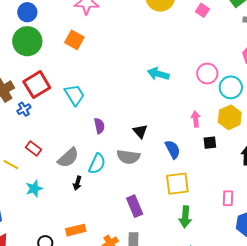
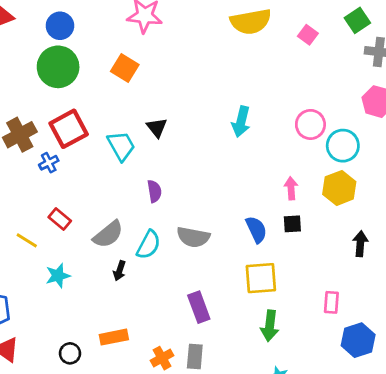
cyan arrow: (158, 74) -> (241, 122), turned -95
black triangle: (140, 131) -> (157, 127), moved
black square: (210, 143) -> (292, 224), moved

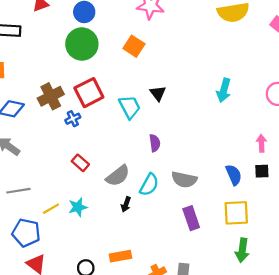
yellow line: (27, 240) -> (51, 209), moved, turned -63
purple rectangle: (199, 307) -> (191, 218), moved

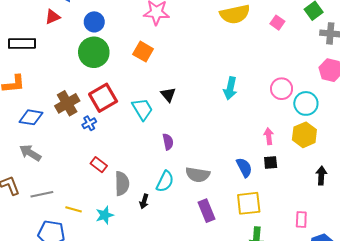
gray semicircle: (118, 176) -> (122, 184), moved, turned -50
cyan star: (78, 207) -> (105, 215), moved
yellow line: (51, 209) -> (74, 209), turned 49

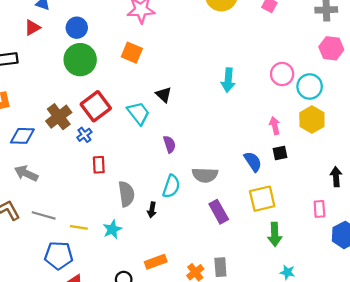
red rectangle: (99, 165) -> (99, 165), moved, turned 56
black arrow: (321, 175) -> (336, 177), moved
gray line: (42, 194) -> (44, 215), turned 35

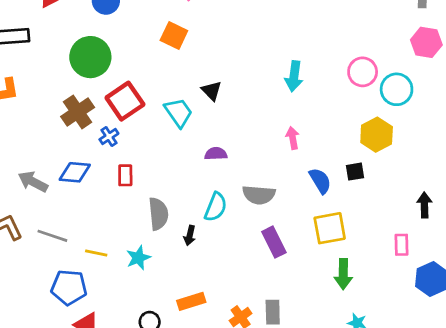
green circle: (80, 60) -> (90, 57), moved
yellow hexagon: (312, 120) -> (377, 135), moved
pink arrow: (275, 126) -> (293, 138), moved
blue diamond: (22, 136) -> (75, 172), moved
purple semicircle: (169, 144) -> (216, 154), turned -77

